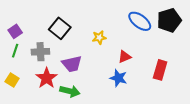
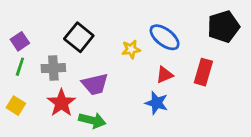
blue ellipse: (140, 21) -> (165, 37), moved
red rectangle: (160, 70) -> (203, 72), moved

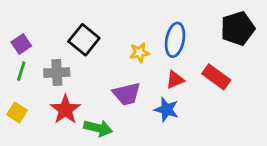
blue ellipse: (165, 37) -> (175, 40), turned 64
red rectangle: (203, 72) -> (216, 77), turned -70
purple trapezoid: (95, 84) -> (127, 94), moved

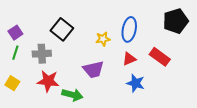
red star: (65, 110) -> (48, 81), turned -30
blue star: (166, 110) -> (136, 83), moved

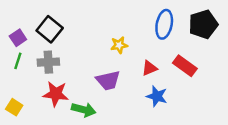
black square: (62, 29) -> (50, 29), moved
blue ellipse: (129, 29) -> (164, 24), moved
yellow square: (12, 83) -> (14, 107), moved

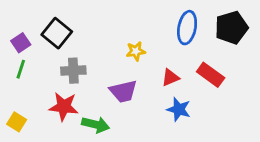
gray cross: (48, 62) -> (73, 71), moved

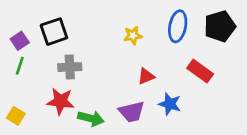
black square: (57, 33) -> (54, 32), turned 32
yellow star: (136, 51) -> (133, 35), moved
red triangle: (170, 77) -> (146, 76), moved
purple trapezoid: (123, 91) -> (132, 112), moved

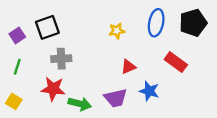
green line: (20, 66) -> (17, 67), moved

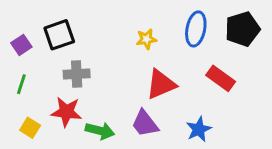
red triangle: (128, 67) -> (161, 84), size x1.6
blue star: (149, 91) -> (199, 129), moved, turned 30
purple trapezoid: (116, 98) -> (145, 123), turned 65
yellow square: (14, 101) -> (30, 128), moved

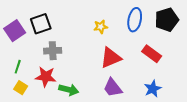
purple square: (21, 45) -> (15, 31), size x1.5
green line: (21, 84) -> (18, 67), moved
purple trapezoid: (145, 123) -> (113, 88), moved
blue star: (199, 129) -> (153, 89), moved

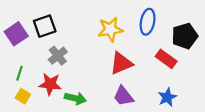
black pentagon: (167, 20) -> (185, 36), moved
yellow star: (101, 27) -> (110, 29), size x1.6
gray cross: (53, 51) -> (58, 56), turned -36

